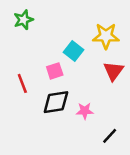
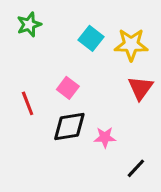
cyan square: (73, 51) -> (91, 38), moved
pink square: (55, 71) -> (68, 88), turned -35

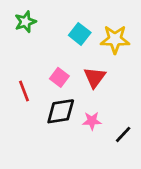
red triangle: (140, 88) -> (95, 77), moved
black line: (136, 168) -> (123, 134), moved

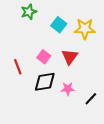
green star: (25, 22) -> (29, 12), moved

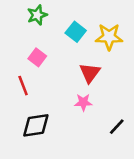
pink square: (44, 57) -> (37, 57), moved
black diamond: (45, 82) -> (36, 125), moved
pink star: (68, 89) -> (83, 102), moved

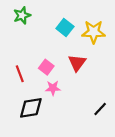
green star: (37, 15) -> (22, 15), moved
pink square: (37, 57) -> (46, 67), moved
pink star: (83, 102) -> (53, 88), moved

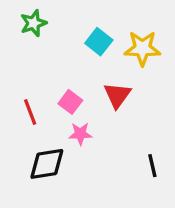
black line: (100, 109) -> (152, 166), turned -56

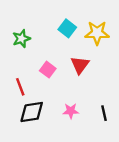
green star: (33, 23) -> (21, 39), moved
red line: (30, 112) -> (20, 87), moved
pink star: (80, 134) -> (71, 111), moved

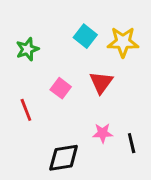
pink star: (71, 111) -> (103, 133), moved
black diamond: (32, 112) -> (64, 158), moved

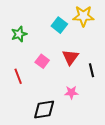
yellow star: (123, 42) -> (83, 16), moved
black line: (132, 143) -> (91, 70), moved

